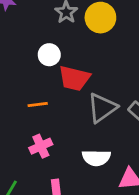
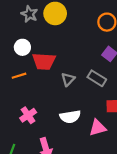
orange line: (38, 104) -> (19, 76), moved
gray triangle: (102, 108) -> (68, 79), size x0.6

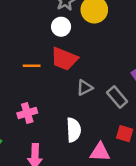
white circle: (22, 47) -> (61, 27), moved
white semicircle: (70, 117) -> (74, 130), turned -102

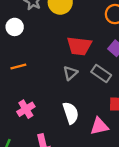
white circle: (61, 27) -> (15, 27), moved
red trapezoid: (64, 59) -> (79, 46), moved

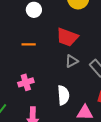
red trapezoid: (79, 46) -> (67, 37), moved

